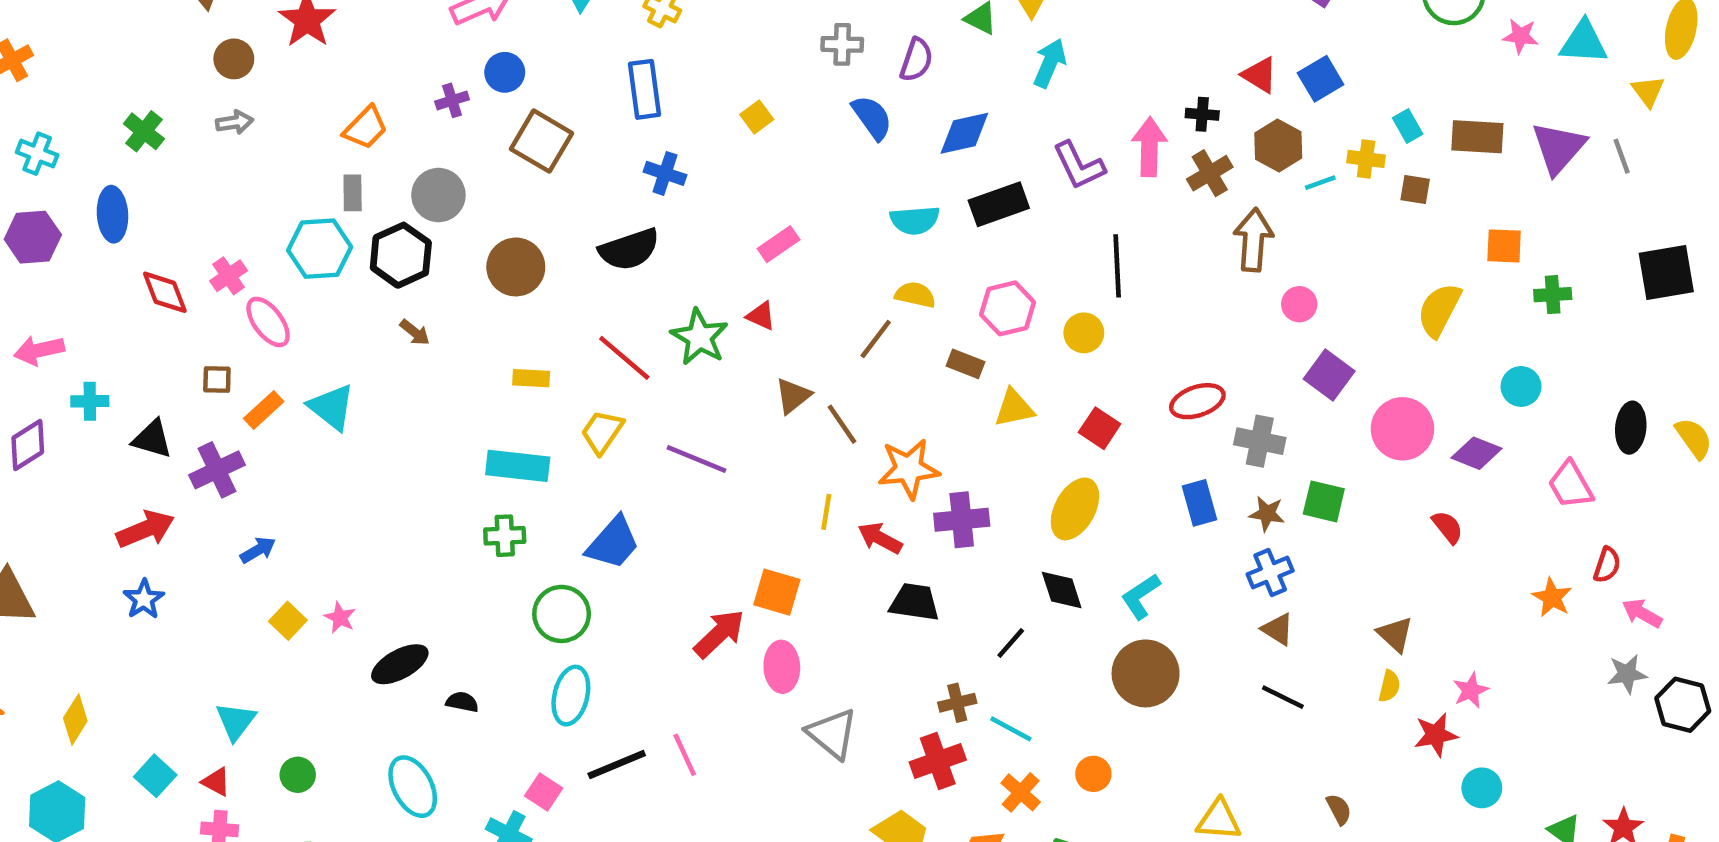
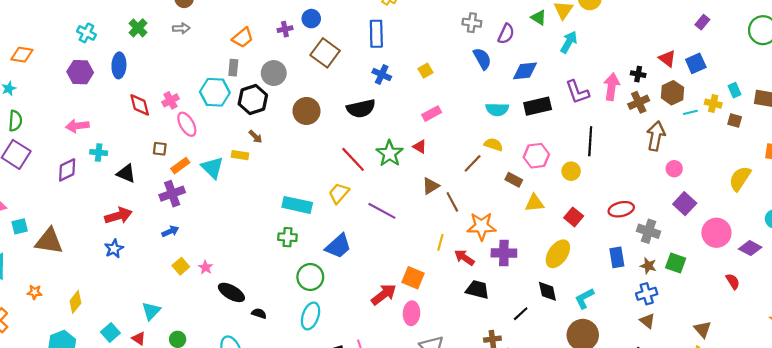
yellow square: (757, 117) -> (425, 71), moved
yellow rectangle: (531, 378) -> (240, 155), moved
purple cross: (217, 470) -> (172, 194), moved
black ellipse: (400, 664) -> (231, 292), turned 52

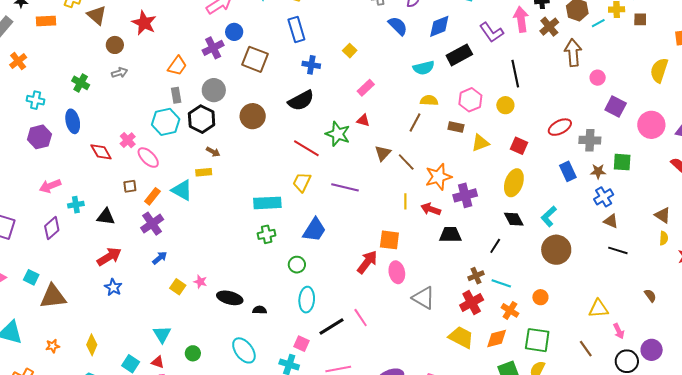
purple cross: (285, 29) -> (213, 48), size x1.5
cyan square: (20, 226) -> (31, 277), moved, turned -35
green circle: (310, 277) -> (297, 265), size x0.7

